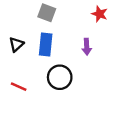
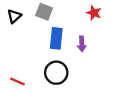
black triangle: (16, 44) -> (14, 16), moved
blue rectangle: (46, 44) -> (56, 38), moved

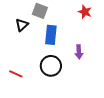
black triangle: (14, 16) -> (22, 25), moved
purple arrow: (82, 44) -> (79, 52), moved

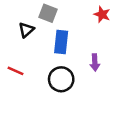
red line: (16, 74) -> (15, 71), moved

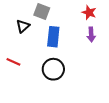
purple arrow: (95, 62) -> (91, 35), moved

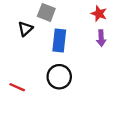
red line: (13, 62) -> (17, 87), moved

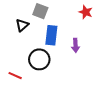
purple arrow: (101, 38) -> (76, 45), moved
black circle: (59, 77) -> (39, 59), moved

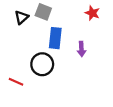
black triangle: (22, 25) -> (21, 17), moved

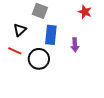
black triangle: (21, 17) -> (20, 30), moved
red line: (16, 82) -> (15, 51), moved

